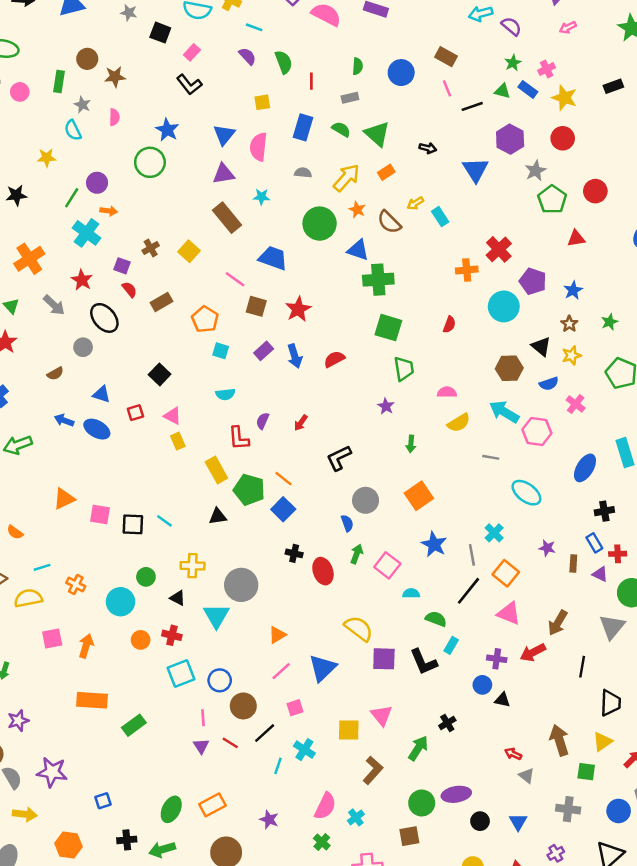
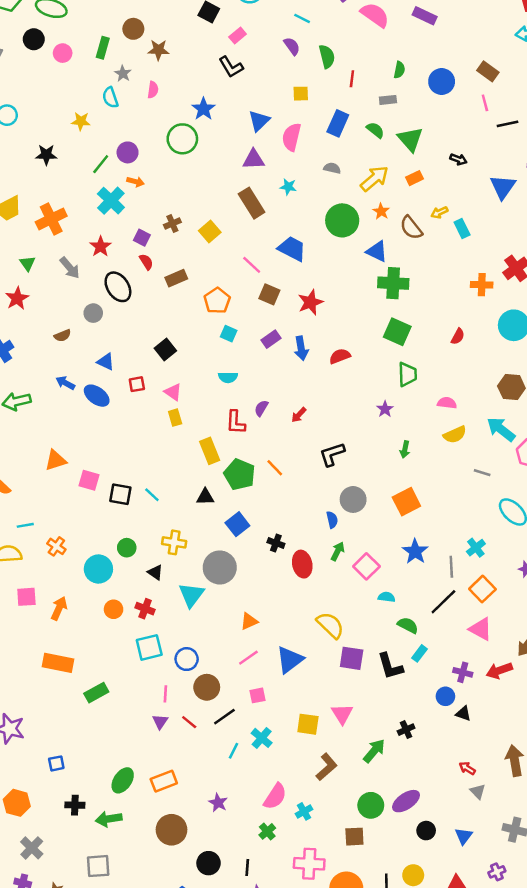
blue square: (283, 509) -> (237, 524), moved
purple ellipse: (456, 794) -> (406, 801), turned -32

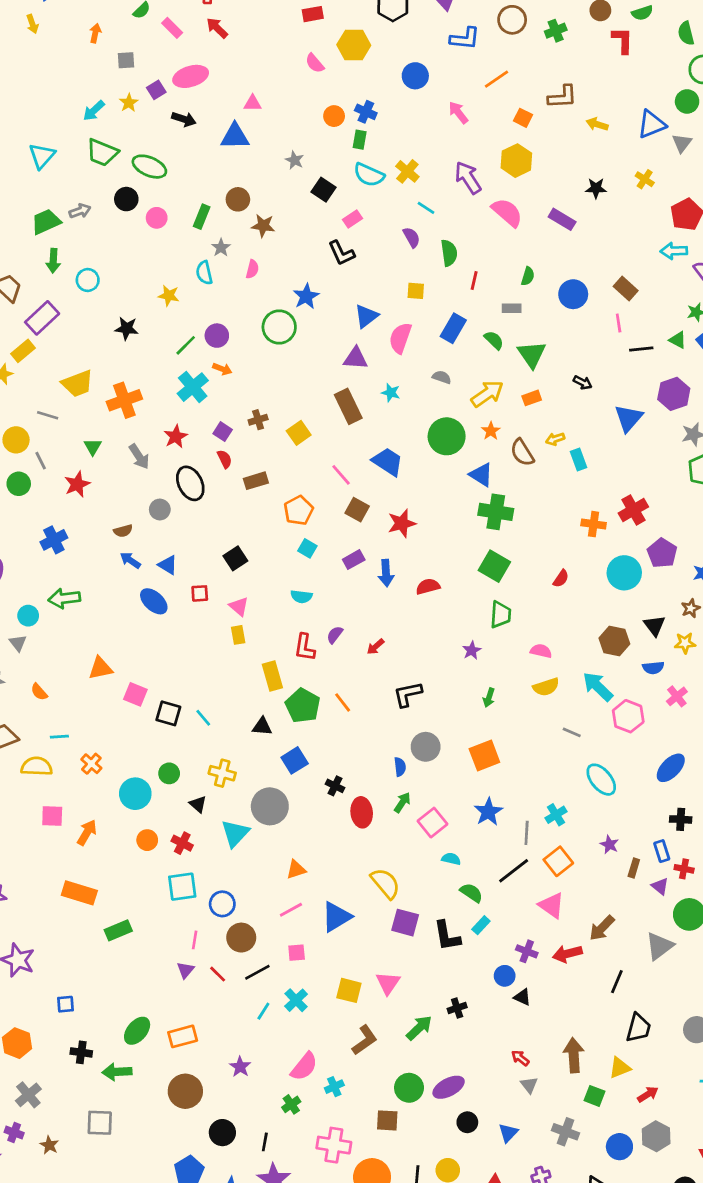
blue arrow: (65, 383) -> (130, 560), moved

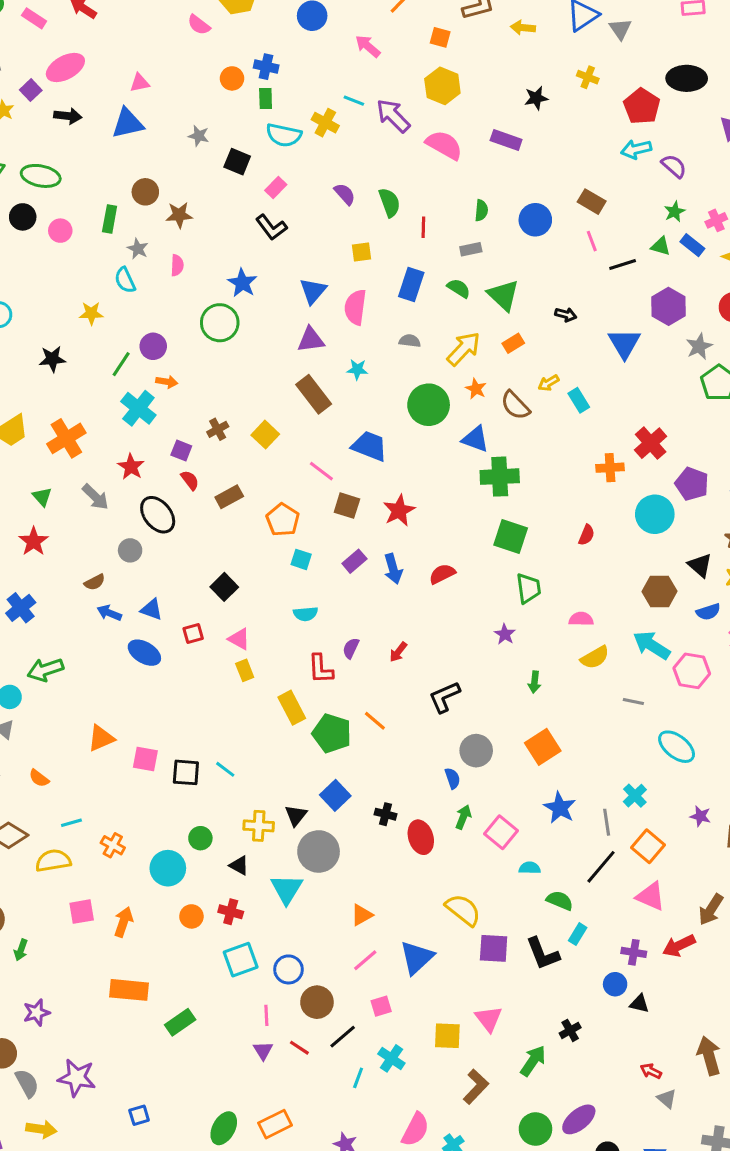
cyan line: (426, 208) -> (354, 101), moved
black triangle: (262, 726) -> (296, 815), moved, turned -45

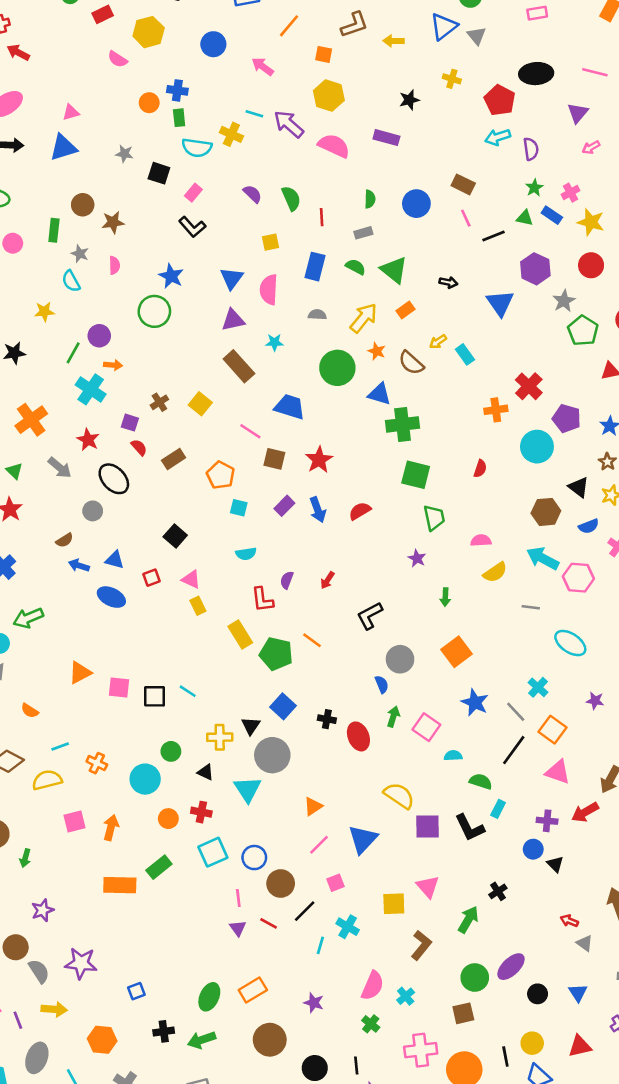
purple semicircle: (674, 166) -> (531, 149), turned 45
gray line: (607, 822) -> (516, 712), turned -30
black triangle: (639, 1004) -> (555, 864), turned 36
green rectangle: (180, 1022) -> (159, 867), moved

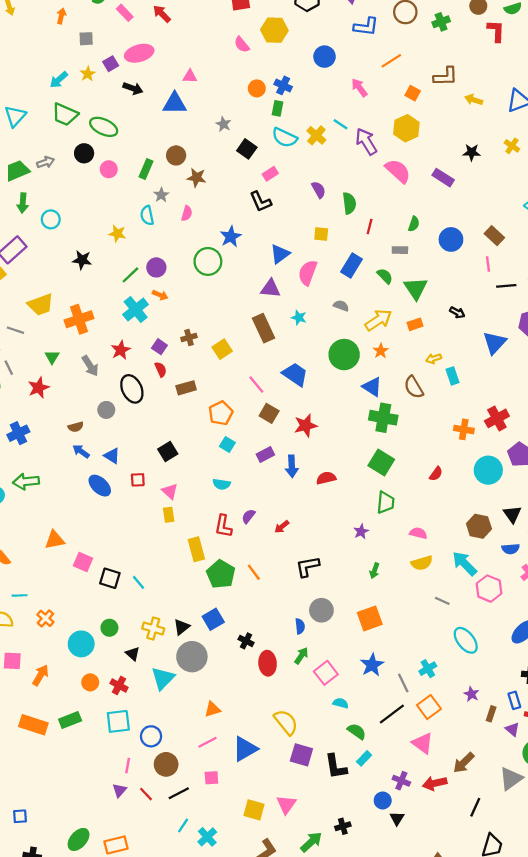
brown semicircle: (411, 363) -> (414, 387), moved
cyan cross: (348, 927) -> (207, 837), moved

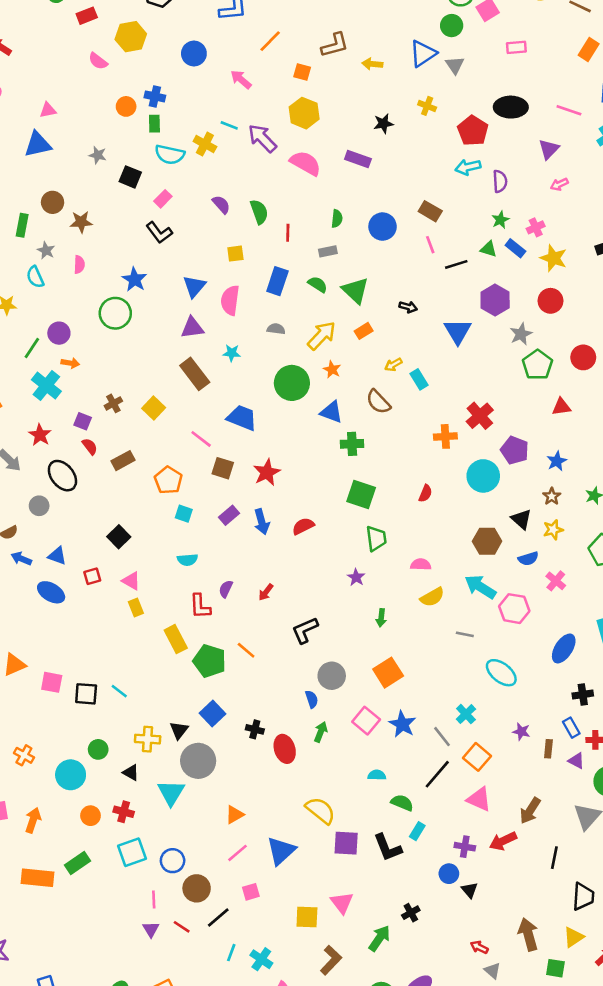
green cross: (383, 418) -> (352, 444), size x0.7
pink square: (326, 673) -> (366, 721), moved

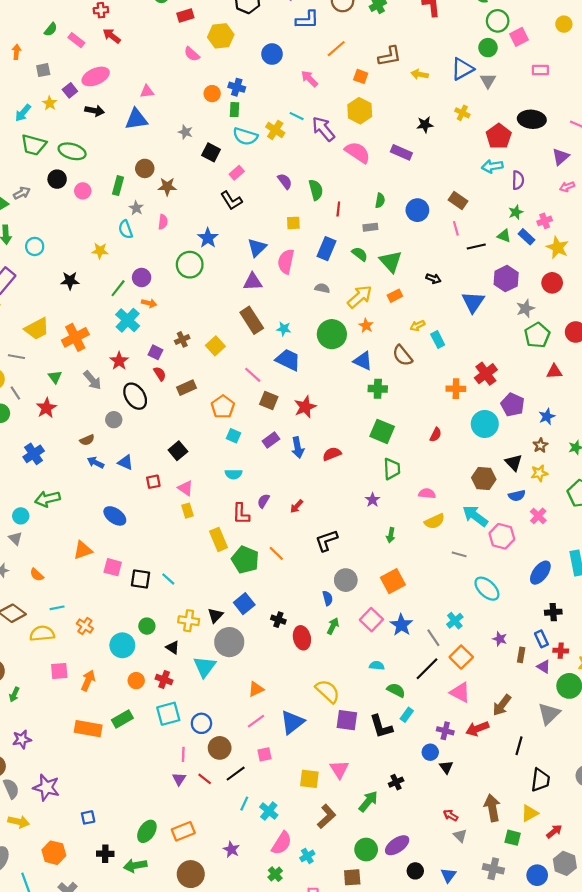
cyan star: (232, 353) -> (284, 329), moved
blue ellipse: (51, 592) -> (115, 516), moved

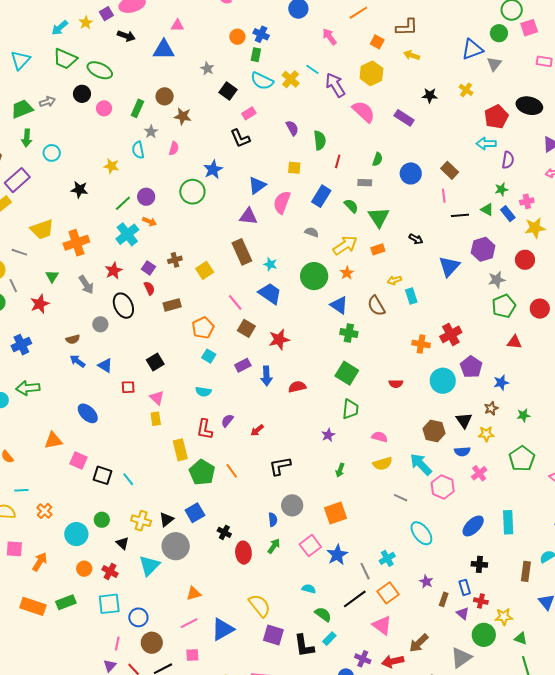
yellow arrow: (420, 74) -> (412, 55), moved
yellow star: (557, 248) -> (535, 228), turned 30
red semicircle: (436, 435) -> (396, 384), turned 56

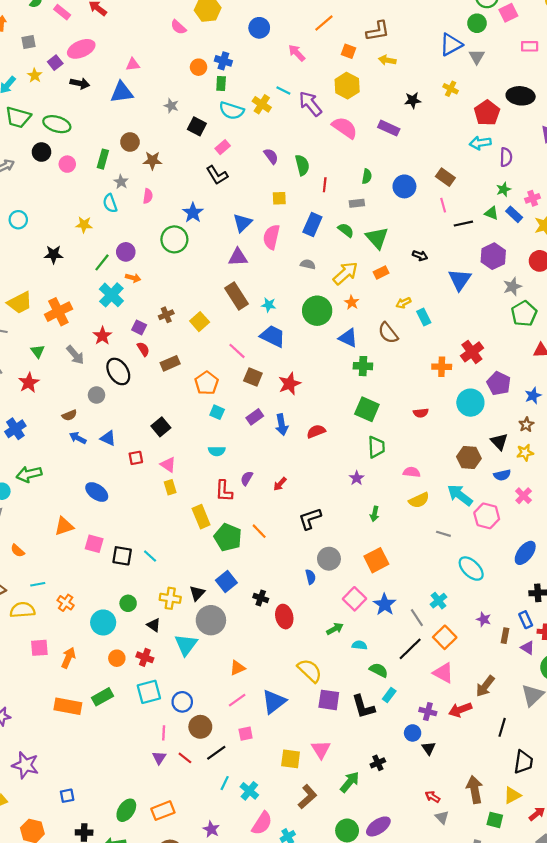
green arrow: (274, 546) -> (335, 629), moved, turned 35

